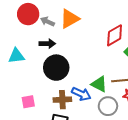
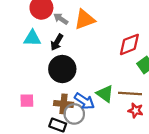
black arrow: (47, 44) -> (57, 42), turned 112
cyan triangle: (16, 56) -> (32, 38), moved
gray circle: (108, 106) -> (74, 114), moved

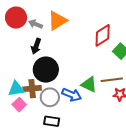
cyan triangle: (32, 38) -> (16, 89), moved
pink square: (27, 101) -> (19, 105), turned -32
brown cross: (63, 104) -> (32, 89), moved
gray circle: (74, 114) -> (50, 97), moved

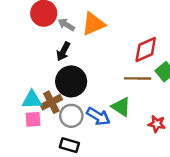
brown line: (112, 80) -> (138, 78), moved
brown cross: (32, 89) -> (51, 102), turned -30
pink square: (19, 105) -> (33, 119), turned 32

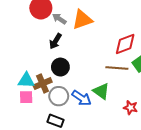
black circle: (71, 81) -> (60, 67), size x0.7

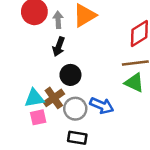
gray arrow: (59, 19) -> (58, 20), turned 64
green triangle: (101, 91) -> (134, 83), moved

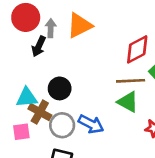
black arrow: (59, 47) -> (39, 46), moved
cyan triangle: (34, 98) -> (27, 98), moved
brown cross: (54, 98) -> (40, 112), turned -30

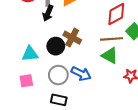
black arrow: (39, 46) -> (48, 13), moved
brown cross: (40, 112) -> (72, 38), moved

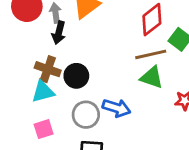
brown cross: (72, 38) -> (48, 69), moved

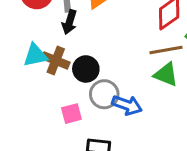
cyan triangle: (43, 92) -> (35, 55), moved
gray circle: (86, 115) -> (104, 94), moved
pink square: (44, 129) -> (71, 114), moved

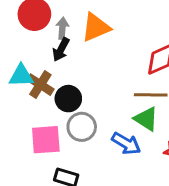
blue arrow: (127, 105) -> (126, 143), moved
pink square: (71, 114) -> (46, 140), size x1.5

